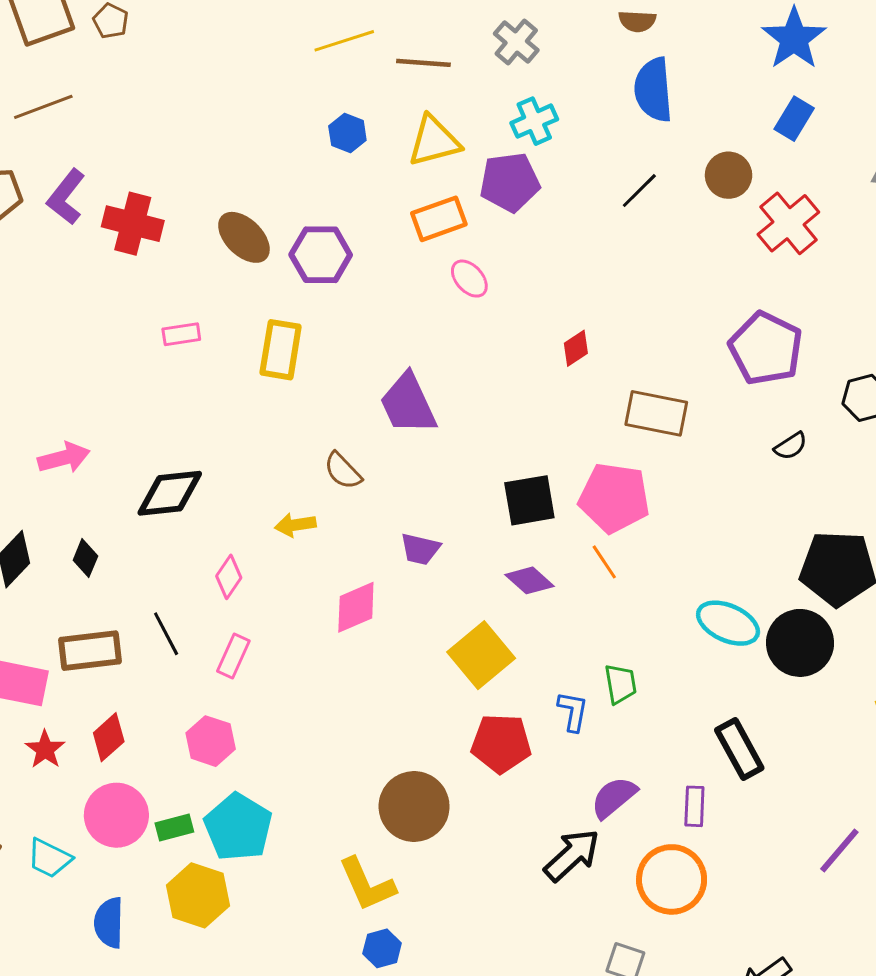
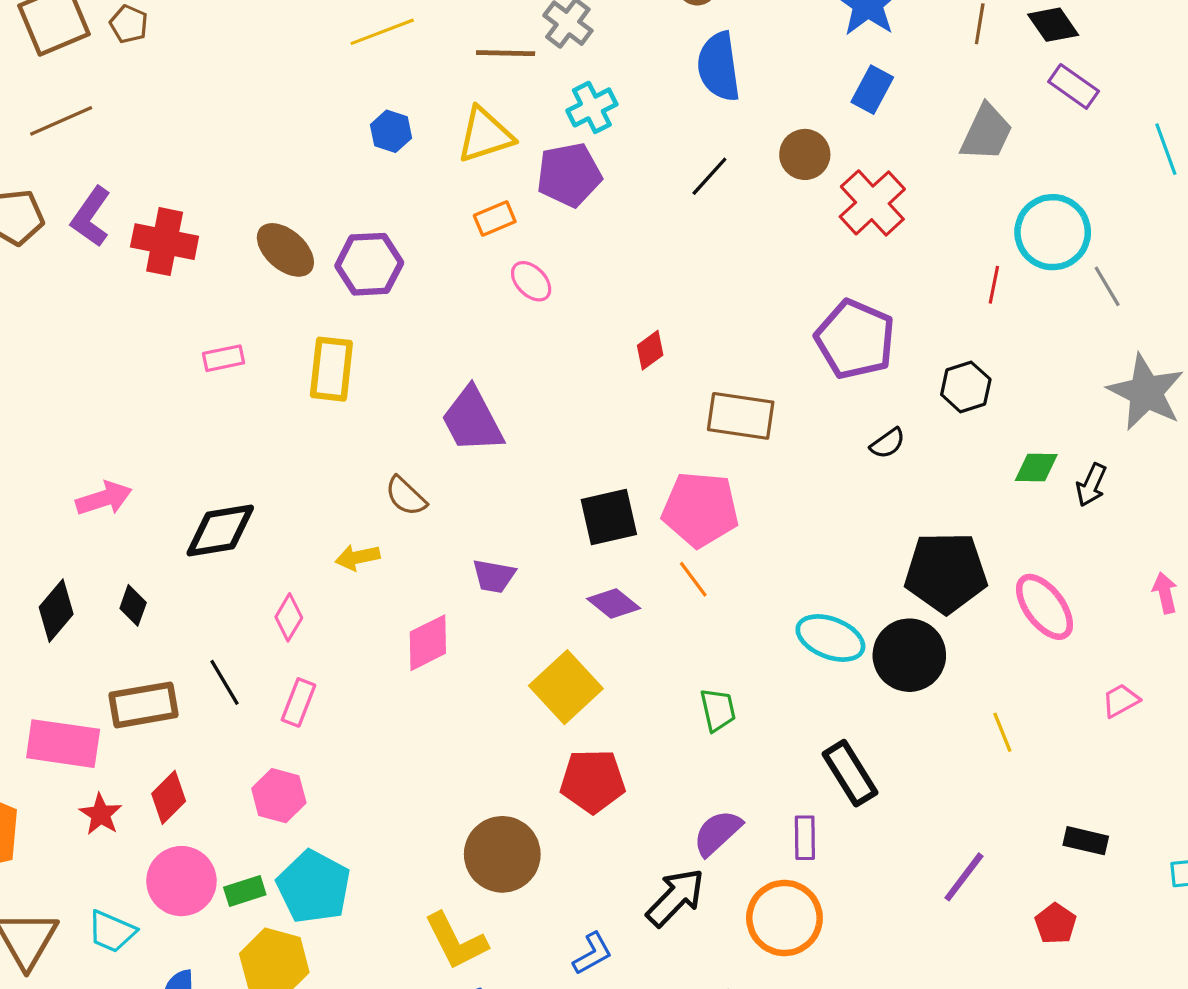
brown line: (423, 63) -> (506, 53), moved
orange rectangle: (439, 219) -> (495, 219), size x0.7
blue L-shape: (573, 711) -> (592, 954), moved, turned 54

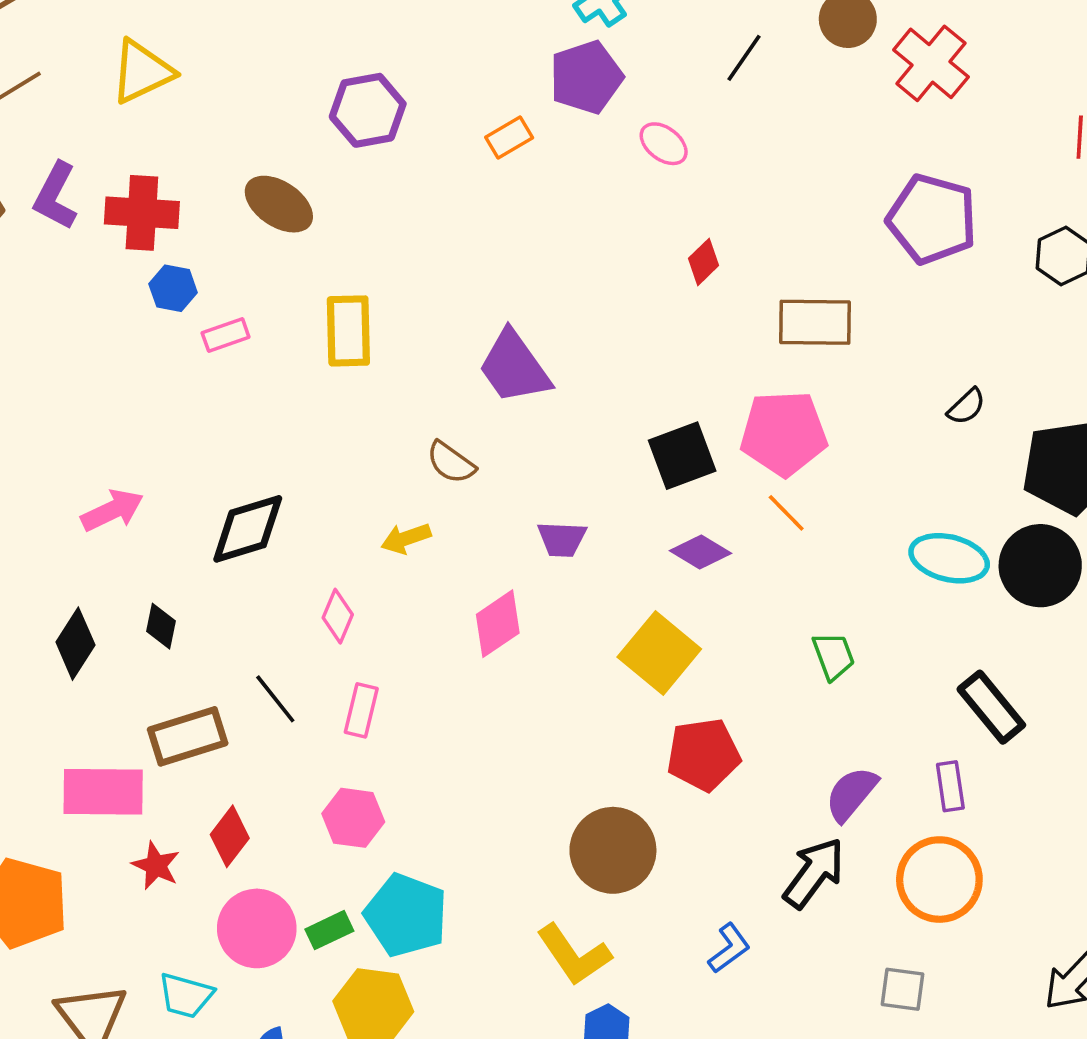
blue hexagon: (391, 131) -> (173, 288), moved
yellow triangle: (485, 135) -> (142, 72), moved
purple hexagon: (369, 264) -> (368, 110), moved
pink ellipse: (531, 281) -> (664, 144), moved
black semicircle: (888, 443) -> (966, 407), moved

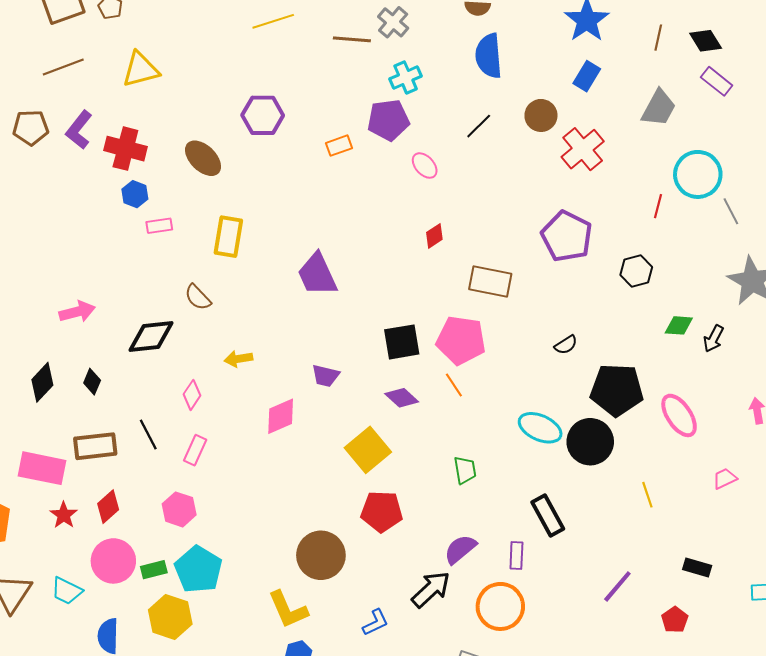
brown semicircle: (451, 463) -> (198, 297), moved

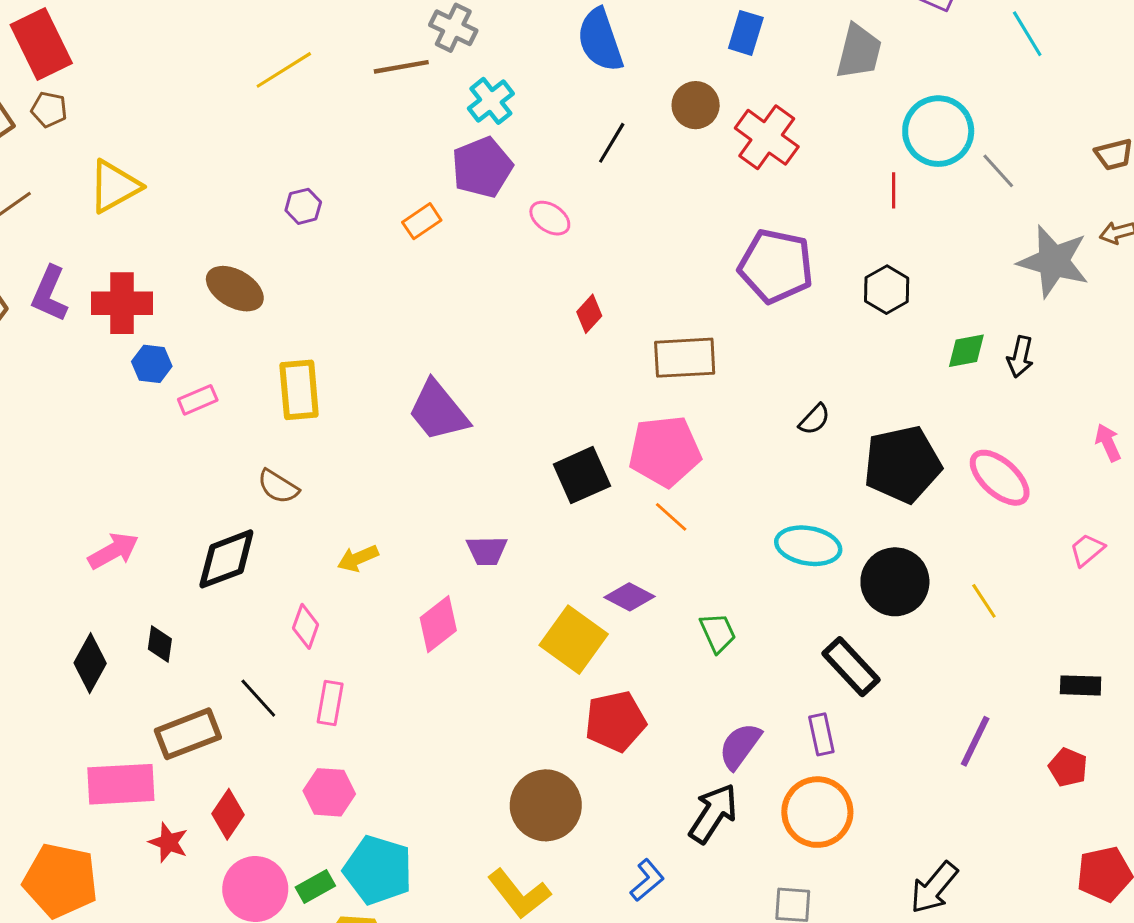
purple hexagon: (263, 115) -> (303, 206), size x0.6
purple diamond: (402, 398) -> (629, 597), moved
black circle: (590, 442) -> (895, 582), moved

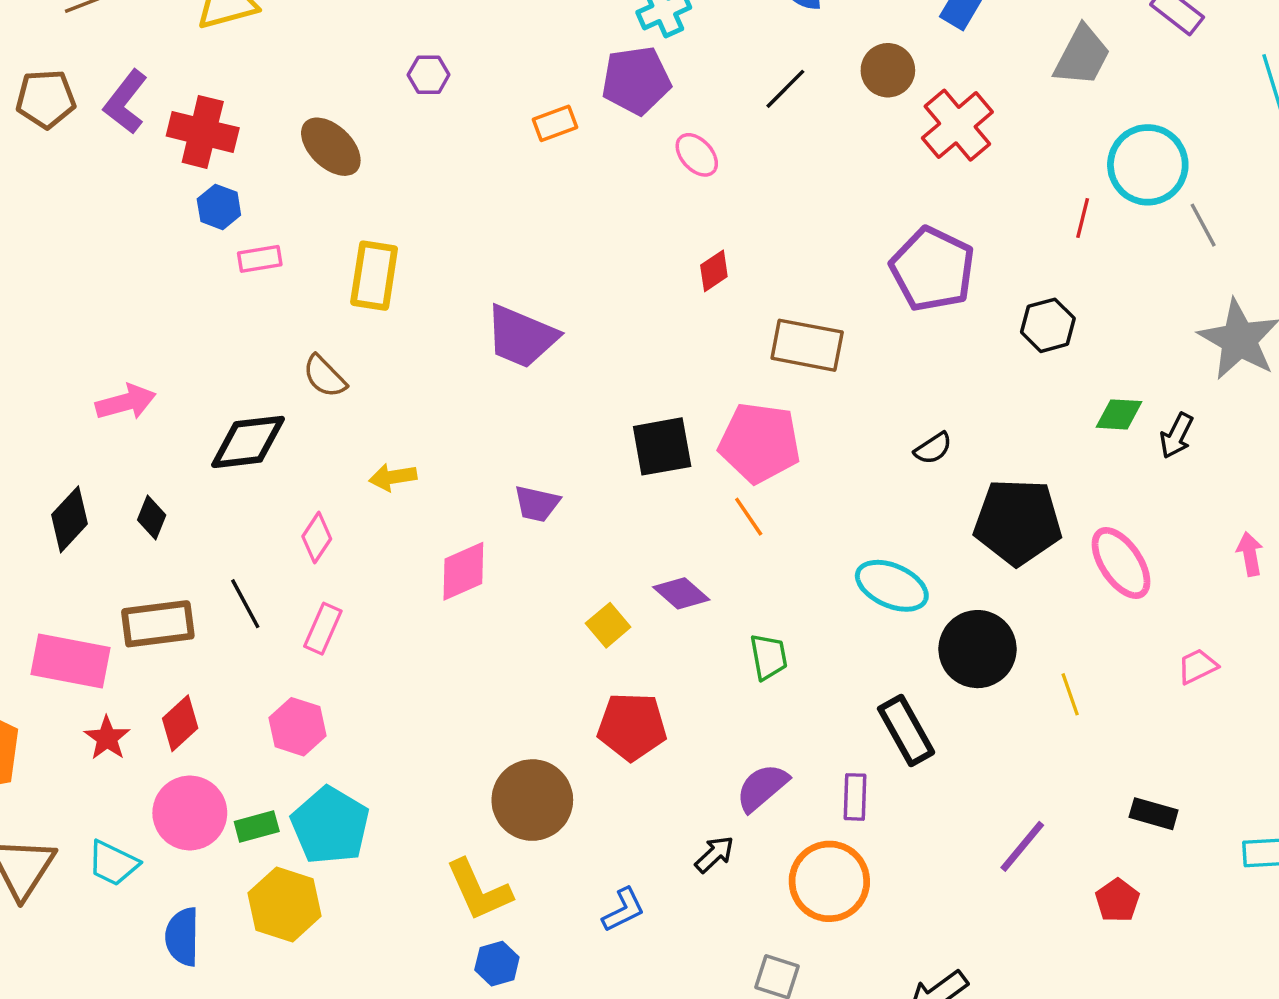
purple trapezoid: (438, 411) -> (521, 337), turned -42
yellow square: (574, 640) -> (608, 625), size x0.6
black arrow: (713, 813) -> (714, 854), size x0.6

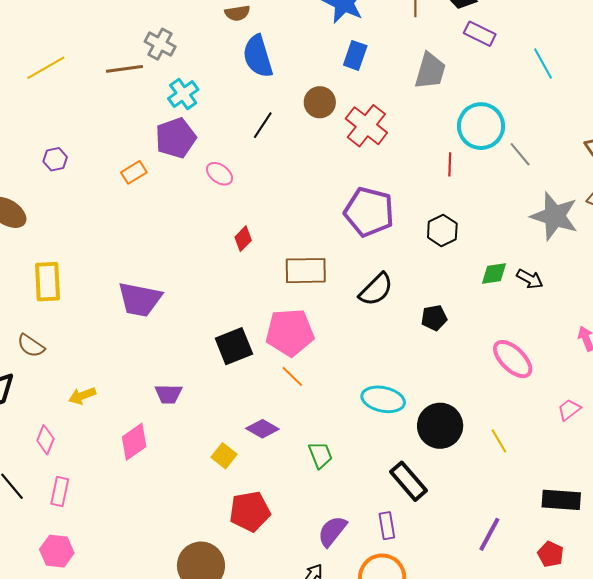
black arrow: (1177, 436) -> (530, 279), turned -76
black semicircle: (933, 448) -> (376, 290), moved, size x1.6
black pentagon: (1018, 522) -> (434, 318), moved, size x0.5
black rectangle: (1154, 814) -> (561, 500), size x1.4

